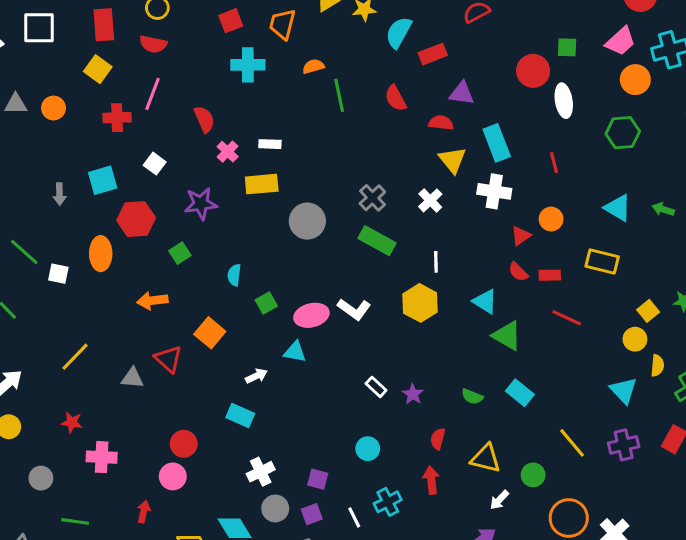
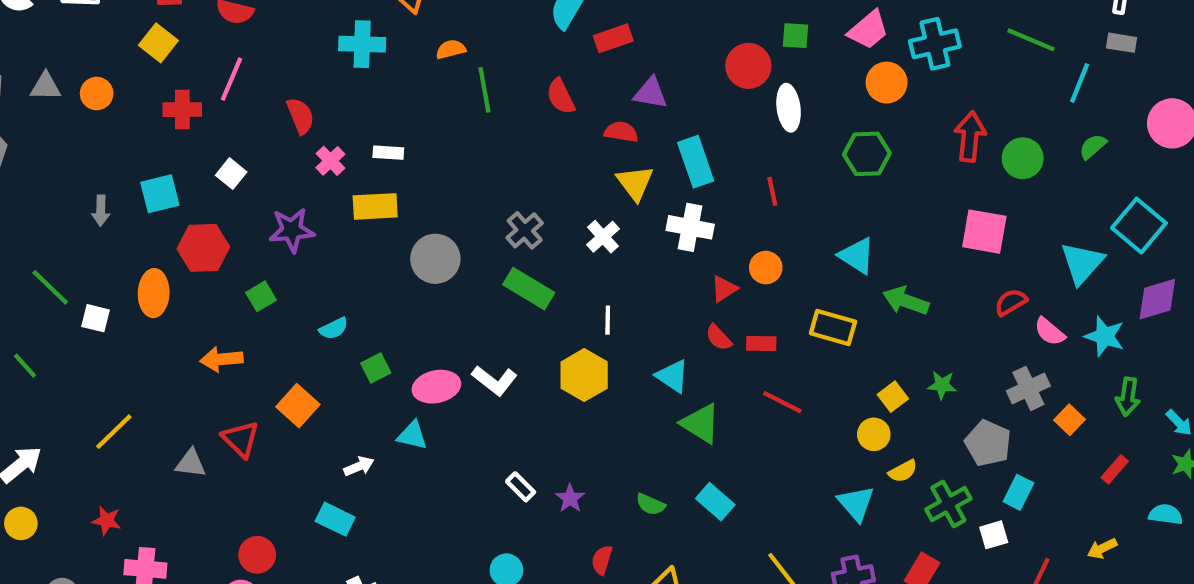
green arrow: (663, 209) -> (906, 301), moved, size x1.5
cyan semicircle: (234, 275) -> (334, 328), turned -125
yellow semicircle: (657, 366) -> (903, 471), turned 55

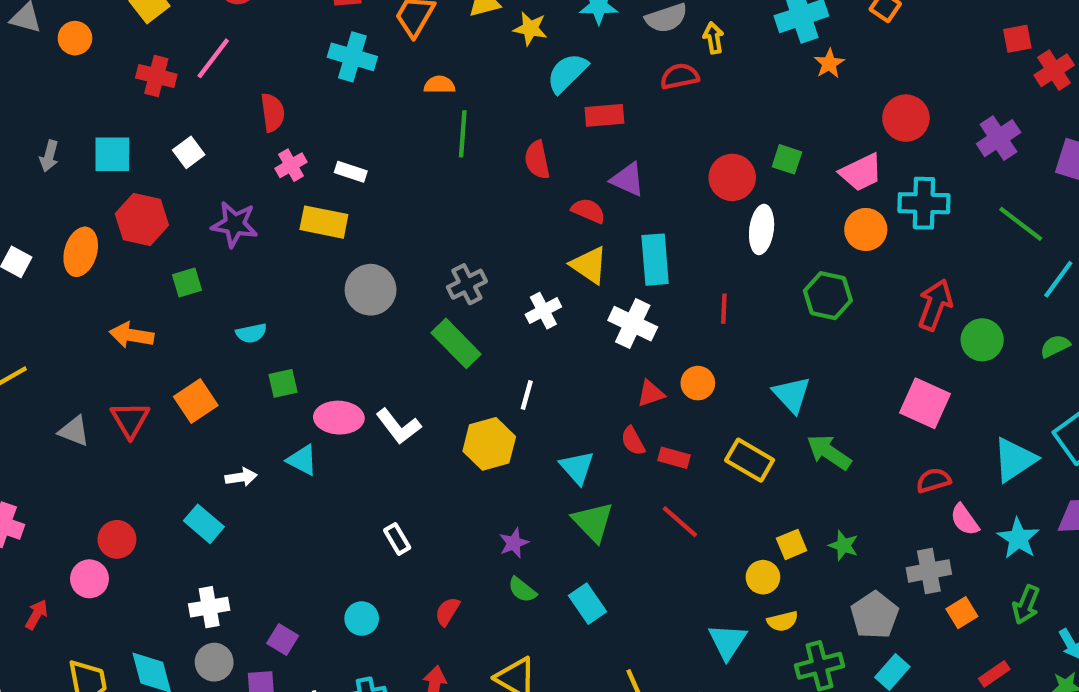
yellow triangle: (635, 183) -> (589, 265), turned -33
purple star: (570, 498) -> (514, 543), moved
red semicircle: (602, 560) -> (447, 611), moved

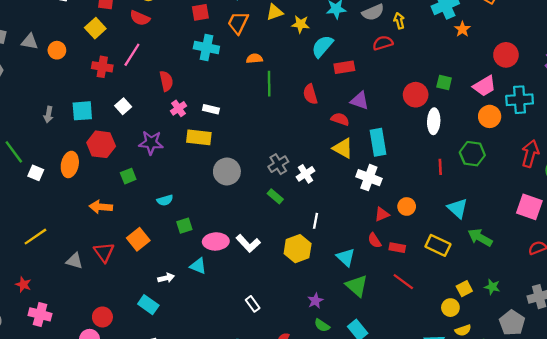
red line: (724, 309) -> (440, 167), moved
white cross: (543, 311) -> (306, 174), moved
green rectangle: (456, 343) -> (275, 196), size x0.6

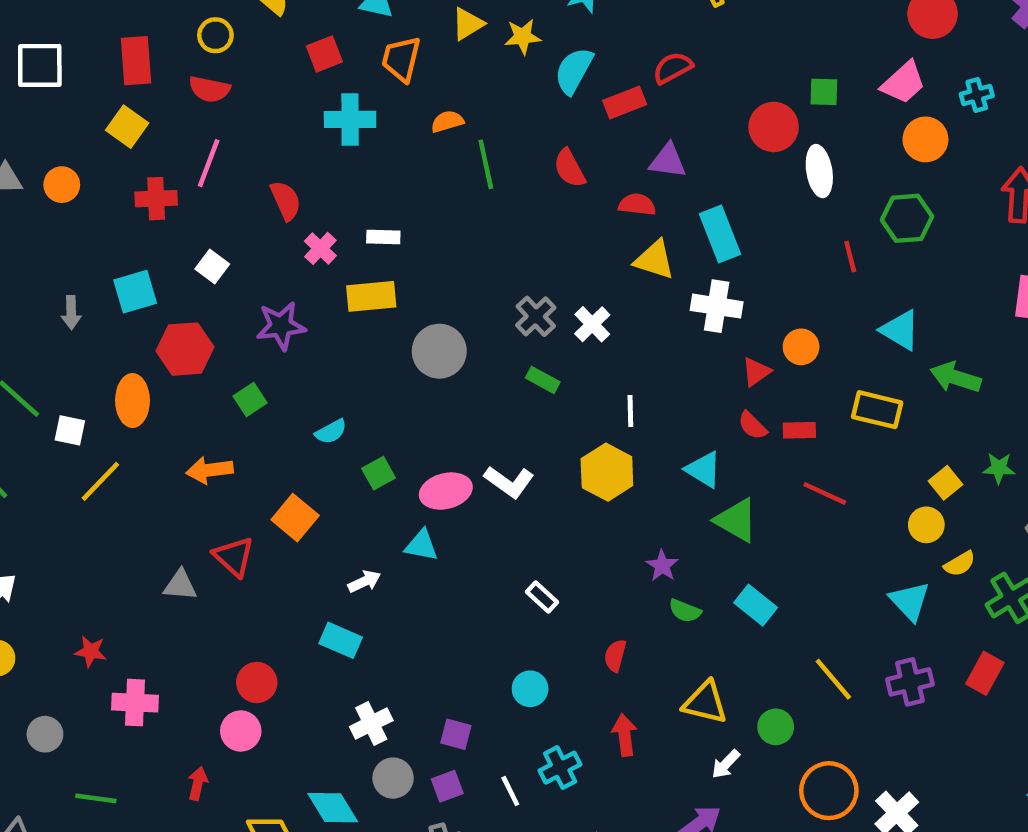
red semicircle: (383, 43) -> (673, 68), moved
cyan cross: (520, 100) -> (977, 95), size x0.6
yellow line: (35, 237) -> (100, 481), moved

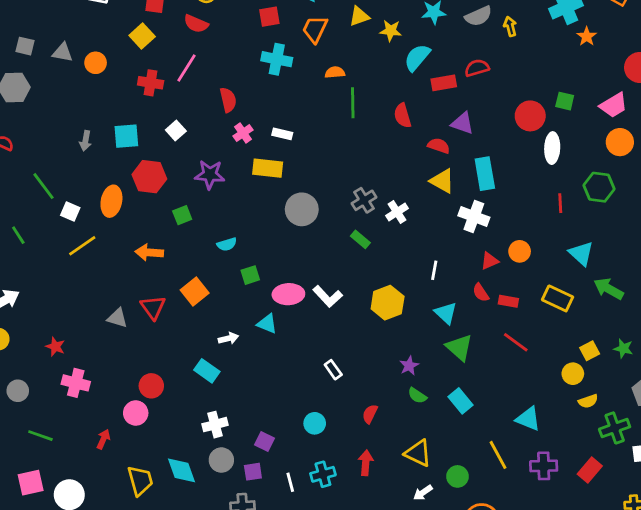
white line: (630, 411) -> (434, 270), moved
cyan triangle: (910, 601) -> (528, 419), moved, turned -36

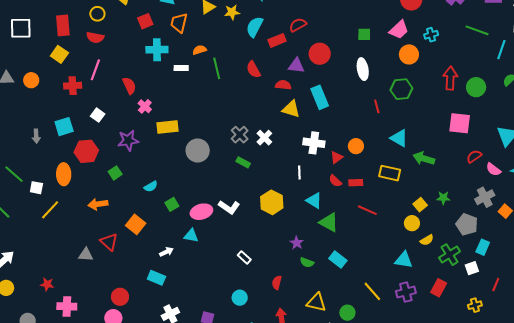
red circle: (530, 116) -> (320, 54), moved
white rectangle: (282, 134) -> (181, 68), moved
white cross: (474, 216) -> (314, 143), moved
cyan triangle: (528, 419) -> (404, 260), moved

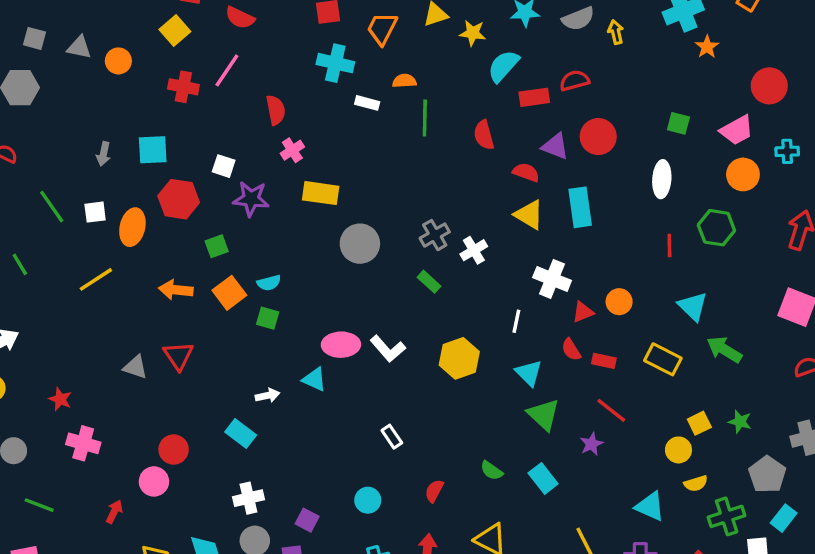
white square: (98, 115) -> (224, 166), moved, turned -32
white square: (36, 188) -> (95, 212), moved, turned -32
green square: (172, 204) -> (268, 318), moved, turned 32
orange square: (136, 224) -> (229, 293), moved
purple star: (297, 243) -> (591, 444), moved

